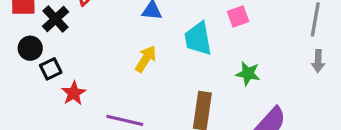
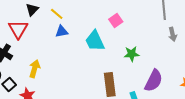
yellow arrow: (146, 59) -> (35, 69), moved

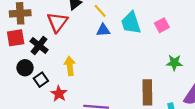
cyan trapezoid: (95, 41) -> (131, 23), moved
yellow arrow: (35, 69) -> (70, 66), turned -30

